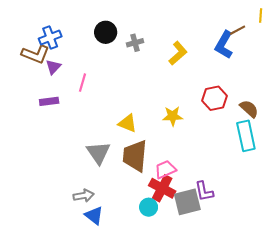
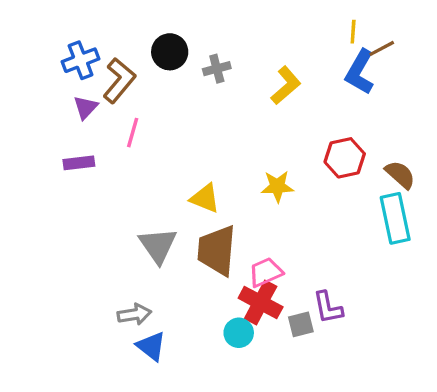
yellow line: (261, 16) -> (353, 32), moved
brown L-shape: (35, 54) -> (119, 80), moved, turned -72
gray square: (187, 202) -> (301, 324), size x0.6

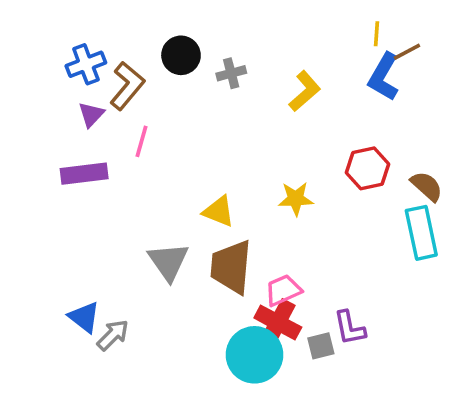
purple rectangle: (79, 163) -> (84, 174), size x1.4
gray arrow: (134, 314) -> (113, 335), moved, turned -36
cyan circle: (239, 333) -> (255, 355), size x1.8
blue triangle: (151, 346) -> (84, 317), moved

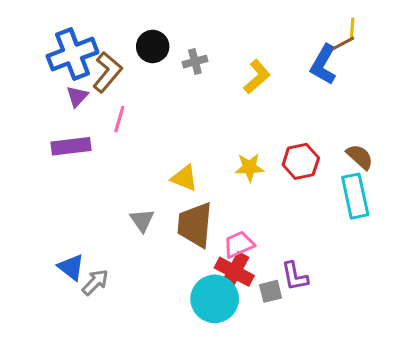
yellow line: (376, 34) -> (352, 28), moved
blue cross: (86, 64) -> (73, 54), size x1.5
red hexagon: (367, 168) -> (301, 161), moved
gray triangle: (168, 262) -> (142, 220), size x0.7

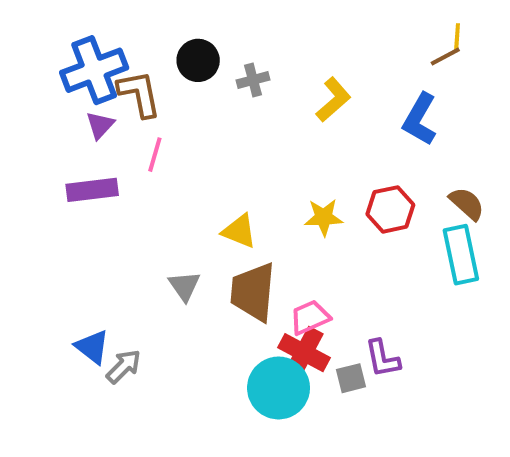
blue L-shape: (323, 65) -> (420, 119), moved
brown L-shape: (107, 72) -> (139, 94), turned -51

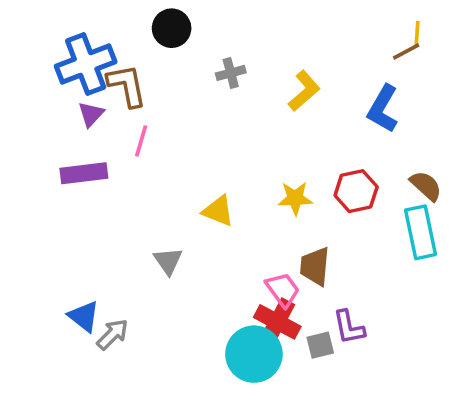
black circle: (198, 60) -> (172, 28), moved
brown trapezoid: (253, 292) -> (315, 266), moved, size x0.7
pink trapezoid: (310, 317) -> (283, 290), turned 78

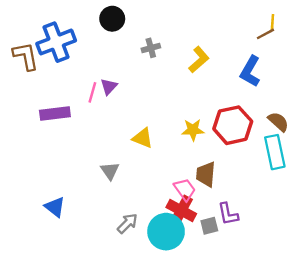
brown L-shape: (127, 85) -> (26, 56), moved
purple triangle: (91, 114) -> (109, 87), moved
red hexagon: (356, 191) -> (233, 125), size x1.4
gray arrow: (113, 334) -> (127, 223), moved

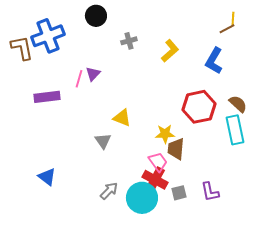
yellow star: (193, 130) -> (165, 134), moved
gray triangle: (110, 171) -> (103, 141), moved
purple L-shape: (228, 214) -> (210, 192), moved

